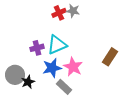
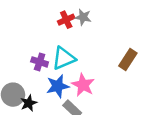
purple cross: (37, 48) -> (40, 62), turned 32
brown rectangle: (110, 57) -> (128, 60), moved

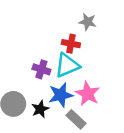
red cross: (66, 20) -> (71, 44), moved, turned 35
black star: (29, 103) -> (40, 109), moved

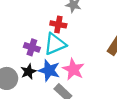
blue star: (61, 95) -> (49, 70), turned 30
black star: (40, 109) -> (28, 72), moved

